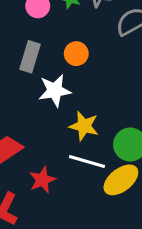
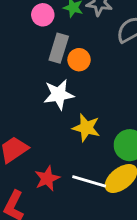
gray rectangle: (30, 57) -> (59, 48), moved
white line: (87, 161) -> (89, 181), moved

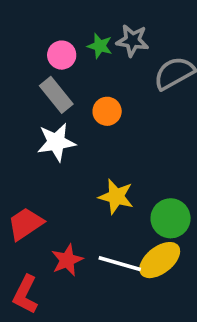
gray rectangle: (59, 48) -> (56, 95), moved, turned -56
white star: (59, 94) -> (56, 142), moved

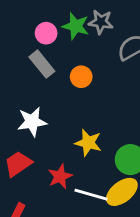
green star: (100, 46) -> (76, 26), size x1.4
white star: (56, 142) -> (32, 122), moved
red star: (67, 260) -> (60, 176), moved

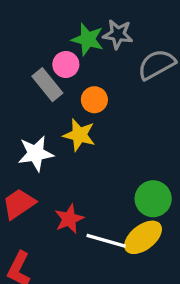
pink circle: (46, 33) -> (66, 64), moved
yellow star: (88, 143) -> (79, 135), moved

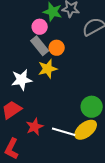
gray rectangle: (47, 85) -> (40, 46), moved
yellow star: (79, 135) -> (48, 69), turned -30
red star: (69, 219) -> (35, 127), moved

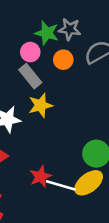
orange circle: (57, 48) -> (63, 60), moved
red star: (35, 127) -> (40, 176), moved

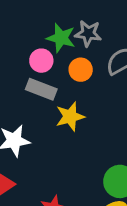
gray rectangle: (30, 76) -> (41, 89), turned -30
yellow star: (40, 105) -> (70, 116), moved

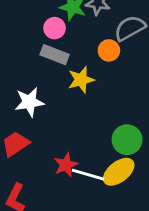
orange circle: (81, 70) -> (109, 50), moved

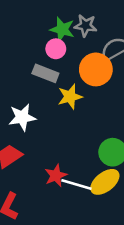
pink circle: (55, 28) -> (56, 49), moved
orange circle: (109, 50) -> (96, 69), size x1.6

